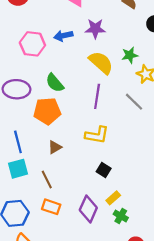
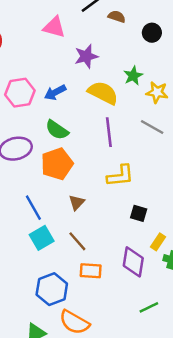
blue arrow: (63, 36) -> (55, 92), moved

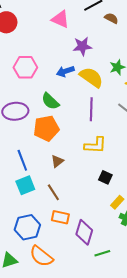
blue arrow: (55, 92) -> (65, 71), moved
purple diamond: (133, 262) -> (84, 232), moved

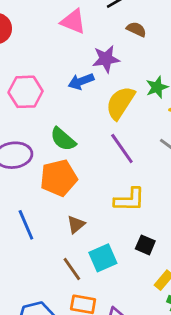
brown semicircle: (111, 18) -> (136, 29), moved
blue arrow: (65, 71) -> (81, 81), moved
yellow semicircle: (91, 77) -> (120, 103), turned -90
purple line: (91, 109) -> (122, 149), turned -35
cyan square: (25, 185) -> (103, 258), moved

